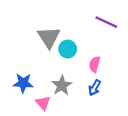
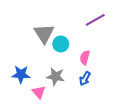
purple line: (106, 22) -> (95, 20), turned -54
gray star: (62, 85) -> (56, 76), turned -30

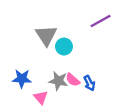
pink semicircle: (85, 58) -> (73, 80), moved, turned -64
blue arrow: (85, 79) -> (89, 83), turned -56

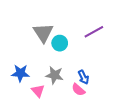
purple line: (101, 21) -> (94, 32), moved
pink semicircle: (73, 80) -> (78, 90), moved

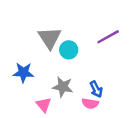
blue star: (20, 73) -> (23, 73), moved
pink semicircle: (78, 90) -> (90, 104), turned -32

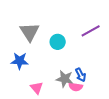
gray triangle: (50, 38) -> (30, 32), moved
gray star: (63, 87) -> (65, 79), moved

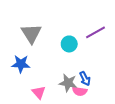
cyan circle: (58, 42) -> (69, 44), moved

